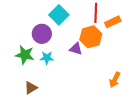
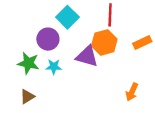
orange rectangle: (113, 22) -> (142, 42), moved
purple triangle: (76, 49) -> (87, 56), size x1.5
brown triangle: (31, 88) -> (27, 97), moved

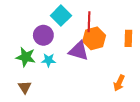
red line: (110, 15) -> (89, 22), moved
orange rectangle: (142, 42) -> (128, 38), turned -63
brown triangle: (27, 97) -> (25, 87), turned -32

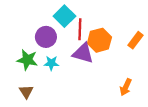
red line: (89, 22) -> (80, 29), moved
orange rectangle: (128, 38) -> (136, 40), turned 35

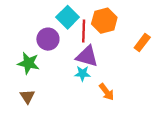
orange hexagon: (99, 40) -> (104, 21), moved
cyan star: (51, 63) -> (82, 74), moved
orange arrow: (126, 87) -> (107, 92), moved, turned -63

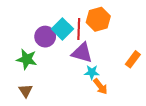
cyan square: (68, 17) -> (62, 29), moved
orange rectangle: (142, 42) -> (133, 59), moved
cyan star: (82, 74) -> (92, 72), moved

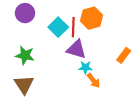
purple circle: (45, 37) -> (25, 13), moved
brown triangle: (26, 91) -> (24, 85), size x1.5

